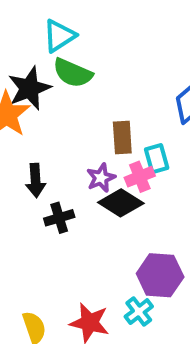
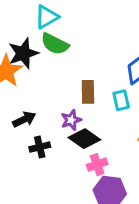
cyan rectangle: (157, 159) -> (121, 100), moved
pink cross: (140, 177) -> (97, 165), moved
black arrow: (35, 180) -> (24, 119), turned -115

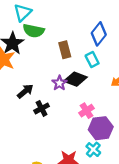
brown rectangle: (88, 92) -> (65, 50), moved
black diamond: (84, 139) -> (75, 79), moved

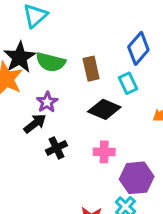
green semicircle: (34, 31) -> (51, 62), moved
purple star: (59, 83) -> (47, 102), moved
pink cross: (86, 111) -> (104, 152), moved, turned 32

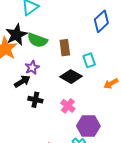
blue diamond: (138, 48) -> (101, 21), moved
black cross: (56, 148) -> (35, 100), turned 32
pink cross: (104, 152) -> (68, 106), turned 32

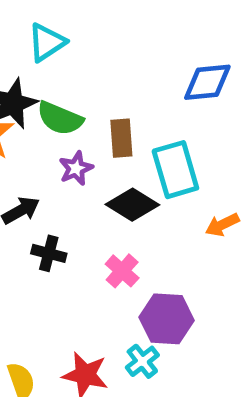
blue diamond: (101, 21) -> (207, 82), turned 35
cyan rectangle: (89, 60) -> (175, 170), size x1.6
purple star: (32, 67) -> (76, 168), moved

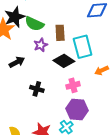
black cross: (49, 253) -> (37, 89), moved
pink cross: (122, 271) -> (73, 85), moved, turned 32

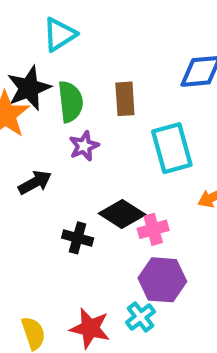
green semicircle: (34, 24) -> (70, 102), turned -120
brown rectangle: (60, 33) -> (125, 99), moved
black diamond: (64, 61) -> (122, 214), moved

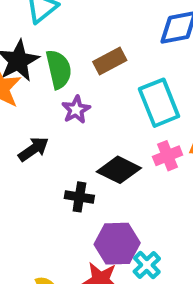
brown rectangle: (125, 99) -> (110, 61), turned 72
pink cross: (153, 229) -> (168, 156), moved
purple hexagon: (162, 280) -> (117, 244), moved

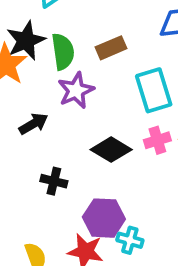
purple star: (76, 110) -> (76, 90), size x1.4
black cross: (79, 197) -> (54, 181), moved
cyan cross: (147, 265) -> (130, 240), turned -35

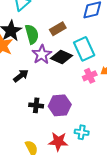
black diamond: (111, 150) -> (62, 57), moved
purple hexagon: (104, 218) -> (60, 105), moved

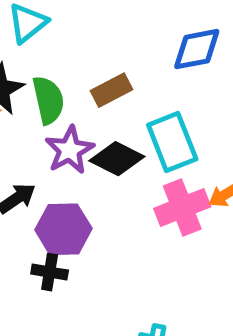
pink cross: (90, 76) -> (182, 208), size x1.5
purple hexagon: (60, 105) -> (63, 229), moved

